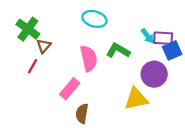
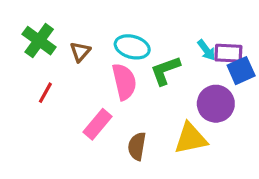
cyan ellipse: (94, 19) -> (132, 47), moved
brown triangle: (44, 46) -> (80, 52), moved
green L-shape: (118, 50) -> (165, 71), turned -50
brown semicircle: (82, 114) -> (137, 146), moved

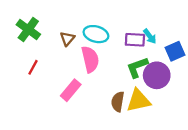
brown triangle: (80, 52) -> (67, 39), moved
purple rectangle: (228, 53) -> (135, 40), moved
green L-shape: (165, 71) -> (137, 67), moved
brown semicircle: (137, 146) -> (118, 102), moved

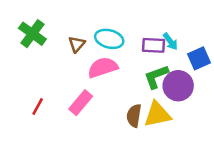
pink semicircle: (90, 59) -> (103, 67), turned -95
red line: (33, 67) -> (38, 107), moved

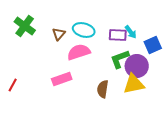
pink rectangle: (81, 103) -> (62, 79), turned 30
red line: (38, 107) -> (13, 85), moved
yellow triangle: (157, 114) -> (134, 84), moved

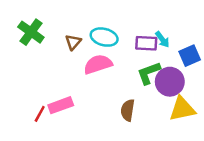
pink rectangle: (62, 79) -> (61, 105), moved
yellow triangle: (134, 84) -> (182, 109), moved
red line: (13, 85) -> (40, 114), moved

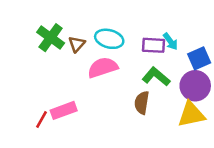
green cross: (31, 32) -> (51, 38), moved
green L-shape: (149, 73) -> (156, 77), turned 60
purple circle: (170, 82) -> (195, 86), moved
brown semicircle: (128, 110) -> (142, 103), moved

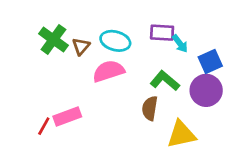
purple rectangle: (154, 45) -> (162, 33), moved
yellow triangle: (191, 114) -> (181, 134), moved

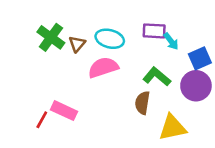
pink rectangle: (67, 117) -> (64, 111), turned 45

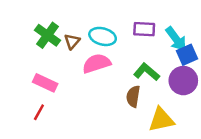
cyan arrow: (171, 41) -> (176, 39), moved, size x1.5
pink rectangle: (64, 111) -> (45, 83), moved

